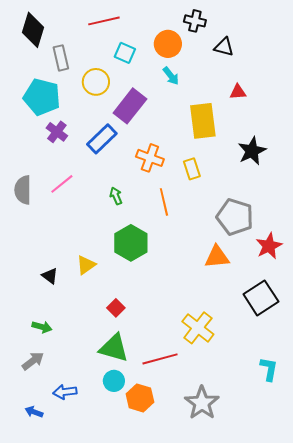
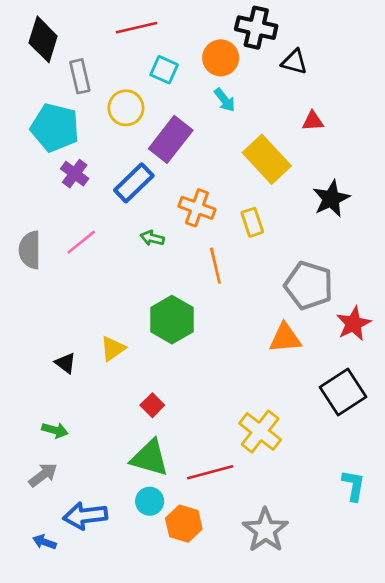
black cross: (195, 21) -> (256, 28), size x1.4
yellow rectangle: (203, 121) -> (267, 159), turned -36
green arrow: (116, 196) -> (152, 238), moved, turned -54
blue arrow: (65, 392) -> (85, 516), size x1.4

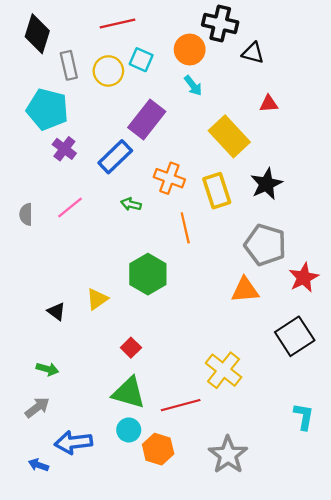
yellow circle: (126, 108) -> (108, 71), moved
black star: (331, 199) -> (266, 184), moved
yellow rectangle: (252, 222) -> (217, 191), size x1.4
gray semicircle: (30, 250) -> (26, 214), size x0.7

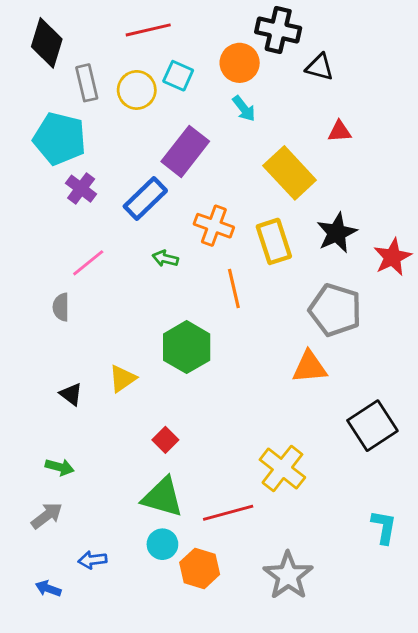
gray semicircle: (26, 214) -> (61, 307), moved
red star: (304, 278) -> (392, 257), moved
blue arrow: (73, 442) -> (92, 560), size x0.6

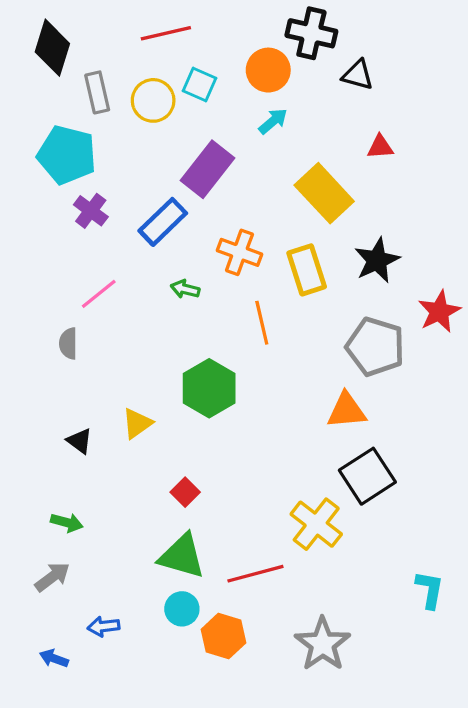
cyan arrow: (244, 109) -> (273, 121), turned -92
red star: (392, 257) -> (439, 311), moved
black square: (372, 426) -> (367, 476), moved

